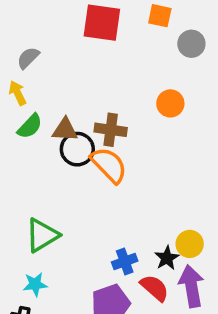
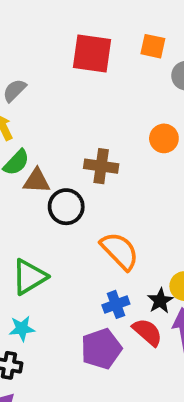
brown triangle: (65, 130) -> (37, 181), moved
black circle: (77, 149) -> (66, 207), moved
orange semicircle: (109, 165) -> (120, 251), moved

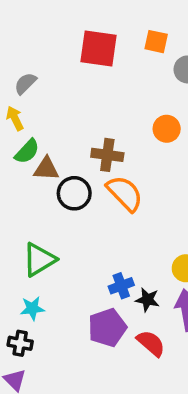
orange semicircle: (120, 251) -> (125, 193), moved
black star: (160, 301) -> (147, 300), moved, turned -30
red semicircle: (147, 332) -> (151, 343), moved

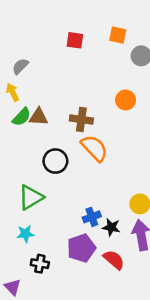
red square: (99, 49) -> (75, 40), size x0.6
brown triangle: (46, 169) -> (39, 117), moved
black circle: (74, 193) -> (55, 161), moved
black cross: (20, 343) -> (40, 264), moved

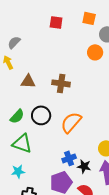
orange circle: (126, 100) -> (95, 52), moved
green semicircle: (22, 117) -> (17, 116), moved
orange semicircle: (94, 148) -> (71, 122), moved, turned -95
green triangle: (31, 197) -> (22, 143), turned 50

